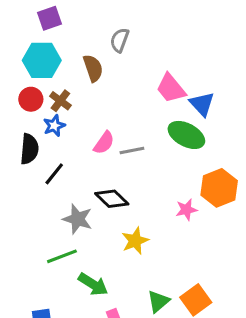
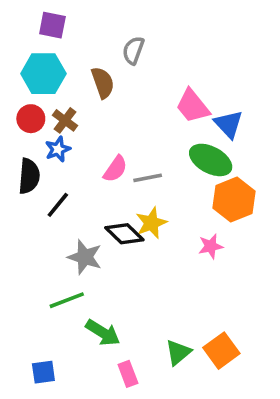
purple square: (50, 18) -> (52, 25), turned 30
orange hexagon: (219, 188) -> (234, 200), moved
yellow star: (135, 241) -> (151, 223), moved

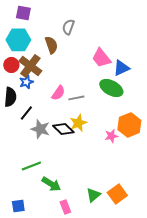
brown cross: (65, 120) -> (30, 66), size x1.6
blue triangle: (229, 124) -> (121, 68), turned 48
orange hexagon: (234, 200) -> (129, 125), moved
gray star: (85, 257) -> (40, 129), moved

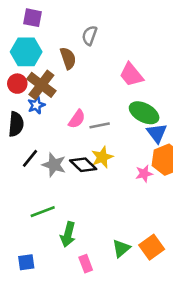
blue triangle: (121, 68) -> (157, 133), moved, turned -42
black line: (26, 113) -> (30, 158), moved
green arrow: (51, 184) -> (68, 234), turned 72

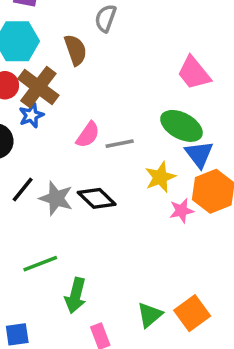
pink trapezoid: (131, 75) -> (194, 73), moved
yellow star: (102, 157) -> (160, 177), moved

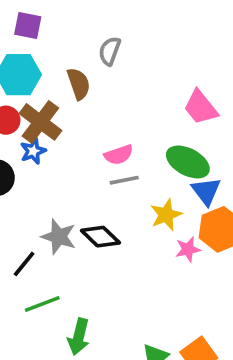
pink semicircle: (88, 135) -> (119, 155), moved, turned 36
black line: (23, 189) -> (24, 264), moved

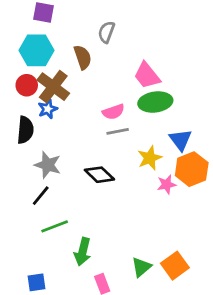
pink trapezoid: (201, 107) -> (147, 75), moved
green ellipse: (188, 162) -> (155, 102), moved, turned -36
gray star: (59, 237) -> (48, 165), moved

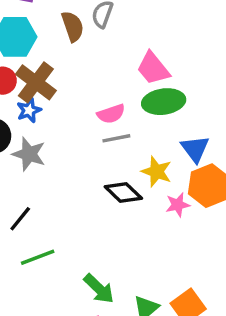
brown semicircle: (83, 57) -> (73, 26), moved
yellow star: (150, 158) -> (157, 172), turned -30
gray star: (48, 165) -> (29, 154), moved
black diamond: (99, 175) -> (123, 193), moved
green arrow: (83, 252) -> (99, 289), moved, turned -60

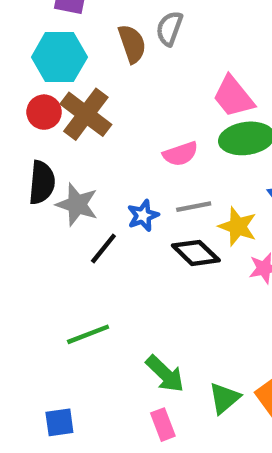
blue star: (29, 110) -> (143, 215), moved
gray line: (116, 138) -> (194, 207), moved
black line: (20, 219) -> (103, 248), moved

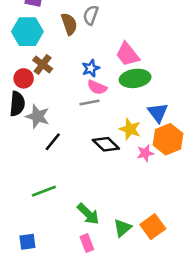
red circle: (44, 112) -> (24, 78), moved
brown cross: (86, 114) -> (43, 64), size x0.7
pink semicircle: (180, 154) -> (97, 87), turned 42
gray line: (194, 207) -> (89, 102), moved
blue star: (143, 215) -> (91, 68), moved

